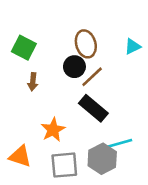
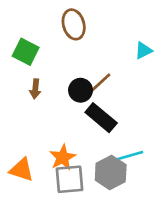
brown ellipse: (86, 44) -> (74, 24), moved
black circle: (74, 67) -> (80, 90), moved
orange star: (53, 130) -> (63, 157), moved

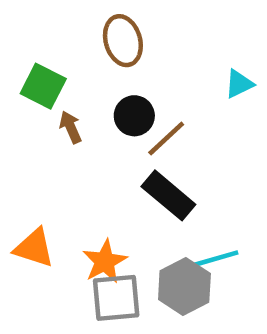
brown arrow: (35, 89) -> (71, 127), moved, turned 150
black circle: (80, 90) -> (134, 116), moved
orange triangle: (22, 170) -> (34, 248), moved

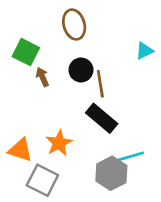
brown line: (166, 139) -> (100, 84), turned -56
orange star: (105, 261) -> (59, 143), moved
gray square: (116, 298) -> (42, 180), moved, turned 32

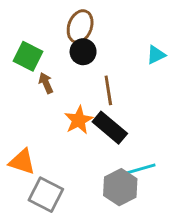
brown ellipse: (74, 25) -> (80, 26), turned 36
black circle: (81, 70) -> (83, 52), moved
orange star: (59, 143) -> (79, 120), moved

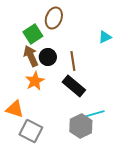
black circle: (83, 52) -> (48, 57), moved
green square: (28, 56) -> (33, 34), moved, turned 30
brown arrow: (46, 83) -> (31, 56), size x1.5
orange star: (79, 120) -> (35, 81), moved

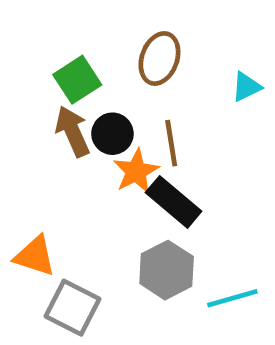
brown ellipse: (54, 18) -> (159, 59), moved
orange star: (35, 81) -> (136, 171), moved
cyan line: (94, 114) -> (232, 298), moved
gray hexagon: (81, 126) -> (167, 270), moved

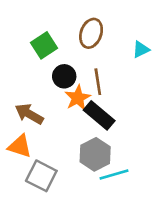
brown arrow: (73, 131) -> (29, 114), moved, turned -36
cyan line: (232, 298) -> (114, 174), moved

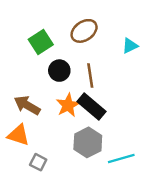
brown ellipse: (91, 33) -> (84, 31), turned 35
orange star: (78, 98) -> (68, 105), moved
cyan line: (114, 174) -> (121, 159), moved
gray square: (41, 176) -> (38, 162), size x0.6

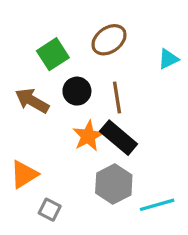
brown arrow: (27, 105) -> (32, 101), moved
orange triangle: (18, 135) -> (24, 174), turned -50

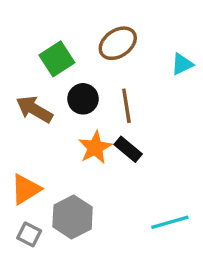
black rectangle: (119, 138) -> (128, 149), size x0.7
gray hexagon: (114, 184) -> (73, 217), moved
gray square: (50, 210) -> (29, 234), moved

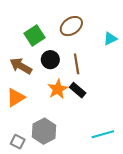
orange triangle: (26, 189) -> (16, 97), moved

